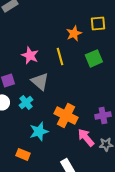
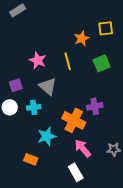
cyan cross: (26, 102) -> (34, 107), turned 32
purple cross: (103, 115) -> (95, 106), moved
pink arrow: (86, 137) -> (83, 148), moved

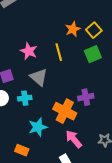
yellow square: (106, 28) -> (94, 30), moved, turned -35

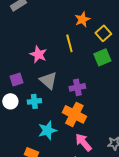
orange star: (73, 29) -> (82, 19), moved
yellow line: (59, 52) -> (69, 43), moved
purple cross: (86, 97) -> (77, 87), moved

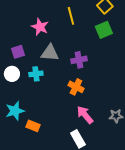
gray triangle: (48, 80) -> (50, 53), turned -36
orange cross: (74, 114) -> (76, 87), size x0.7
cyan star: (47, 130) -> (15, 111), moved

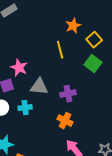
pink star: (40, 27) -> (19, 68), moved
green square: (104, 30) -> (93, 64), turned -30

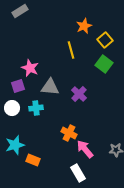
purple cross: (68, 94) -> (79, 94), turned -35
orange cross: (65, 121) -> (69, 133), moved

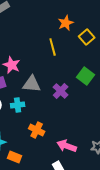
green square: (104, 64) -> (86, 76), moved
orange cross: (69, 133) -> (37, 130), moved
pink arrow: (85, 149) -> (67, 146), turned -30

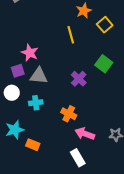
gray triangle: (32, 84) -> (39, 76), moved
cyan cross: (18, 105) -> (36, 103), moved
orange cross: (37, 130) -> (69, 114), moved

